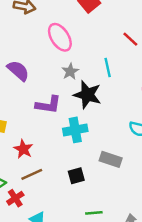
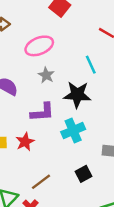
pink ellipse: (60, 37) -> (39, 46), turned -68
gray star: (70, 71) -> (46, 75), moved
red star: (23, 149) -> (25, 142), moved, turned 30

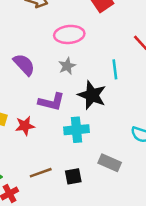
brown line: (41, 182) -> (41, 173), moved

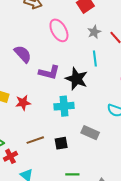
pink ellipse: (69, 34) -> (59, 30), turned 65
gray star: (67, 66) -> (94, 32), moved
purple L-shape: (51, 102) -> (49, 72), moved

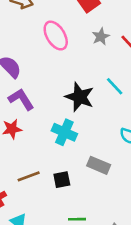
cyan line: (95, 58) -> (115, 86), moved, turned -35
purple L-shape: (49, 72) -> (21, 99), moved, turned -135
cyan cross: (64, 106) -> (64, 132), turned 30

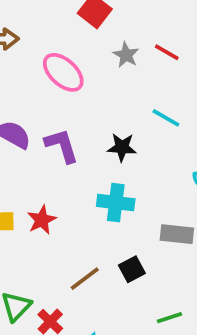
black star: (80, 97) -> (122, 147), size x0.7
purple L-shape: (21, 99) -> (62, 146), moved, turned 32

